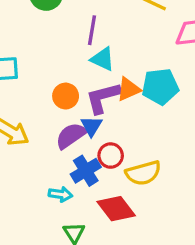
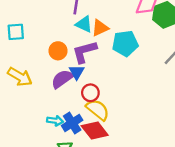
orange triangle: (129, 89) -> (100, 28), moved
blue cross: (86, 171) -> (72, 123), moved
yellow semicircle: (143, 173) -> (98, 110), moved, turned -125

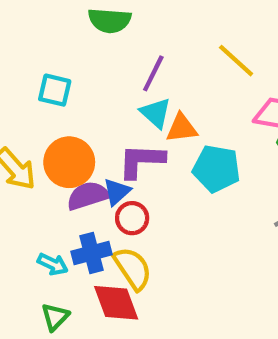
cyan square: (16, 32) -> (55, 90), moved
orange circle: (58, 51) -> (69, 162), moved, size x1.5
red circle: (90, 93) -> (132, 218), moved
blue cross: (72, 123) -> (92, 253), moved

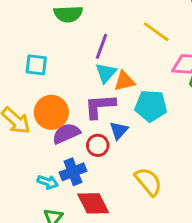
cyan triangle: (156, 113) -> (106, 73), turned 35
blue triangle: (117, 192) -> (119, 130), moved
yellow semicircle: (133, 268) -> (148, 182), moved

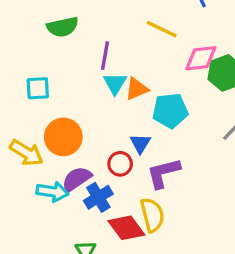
purple L-shape: (100, 106) -> (163, 173), moved
purple semicircle: (66, 133) -> (77, 179), moved
cyan arrow: (48, 182) -> (52, 192), moved, size x1.4
yellow semicircle: (148, 182) -> (152, 215), moved, turned 36

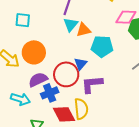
red circle: (120, 164) -> (66, 74), size x1.6
cyan arrow: (52, 192) -> (20, 99), moved

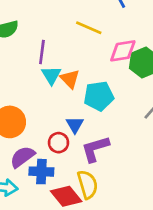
orange triangle: (84, 30) -> (70, 79), turned -49
red circle: (66, 74) -> (59, 143), size x0.6
blue cross: (50, 93) -> (41, 172), turned 36

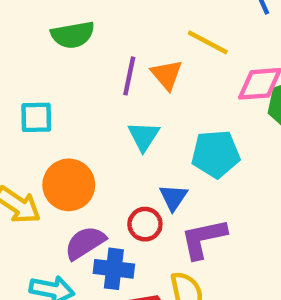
cyan triangle: (51, 75) -> (144, 136), moved
orange triangle: (70, 79) -> (167, 75), moved

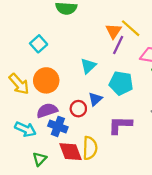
orange triangle: (167, 75) -> (114, 31), moved
purple line: (129, 76) -> (118, 45), moved
cyan square: (36, 117) -> (39, 44), turned 35
purple L-shape: (204, 239) -> (120, 125), moved

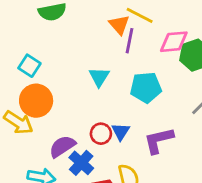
orange circle: (46, 80) -> (36, 101), moved
blue triangle: (95, 99) -> (121, 132), moved
blue cross: (58, 126) -> (81, 163), turned 36

